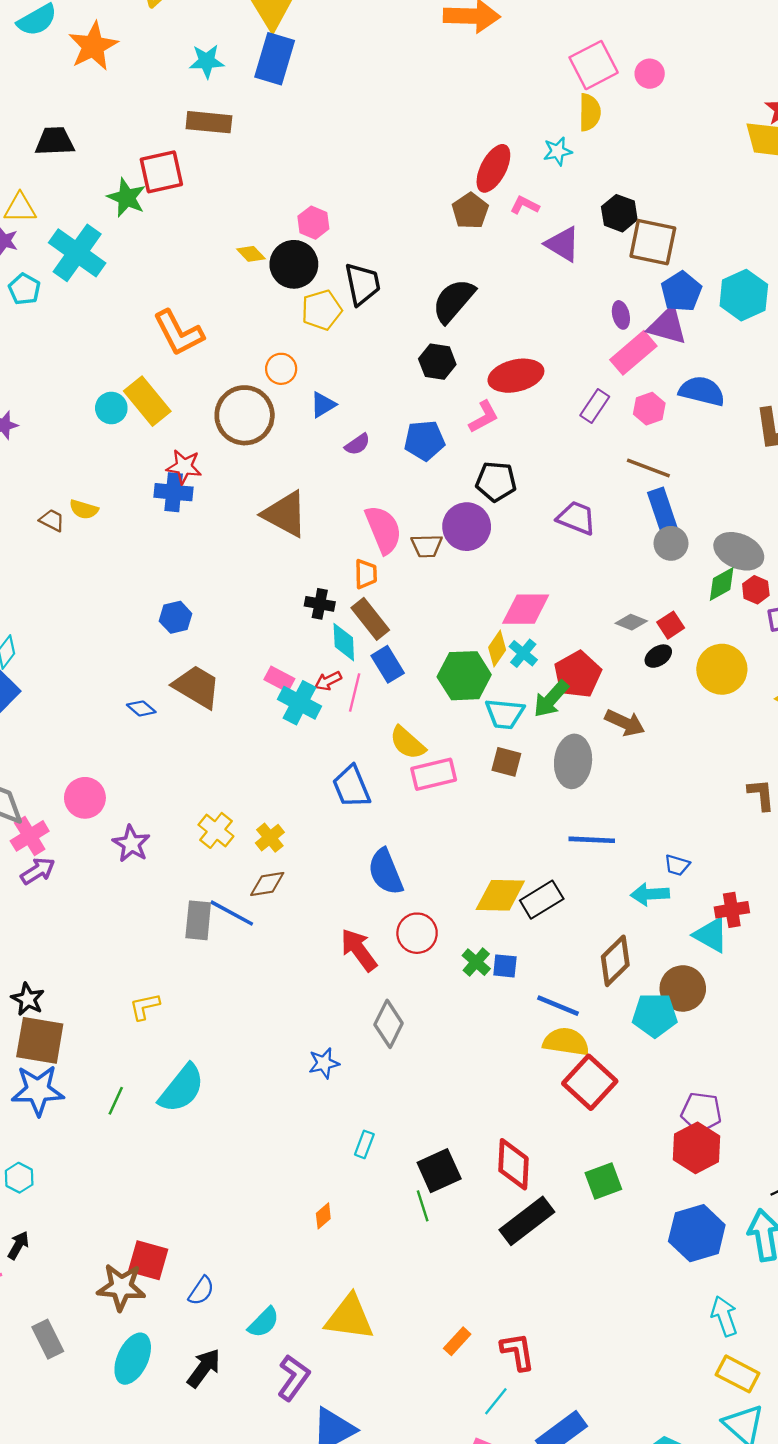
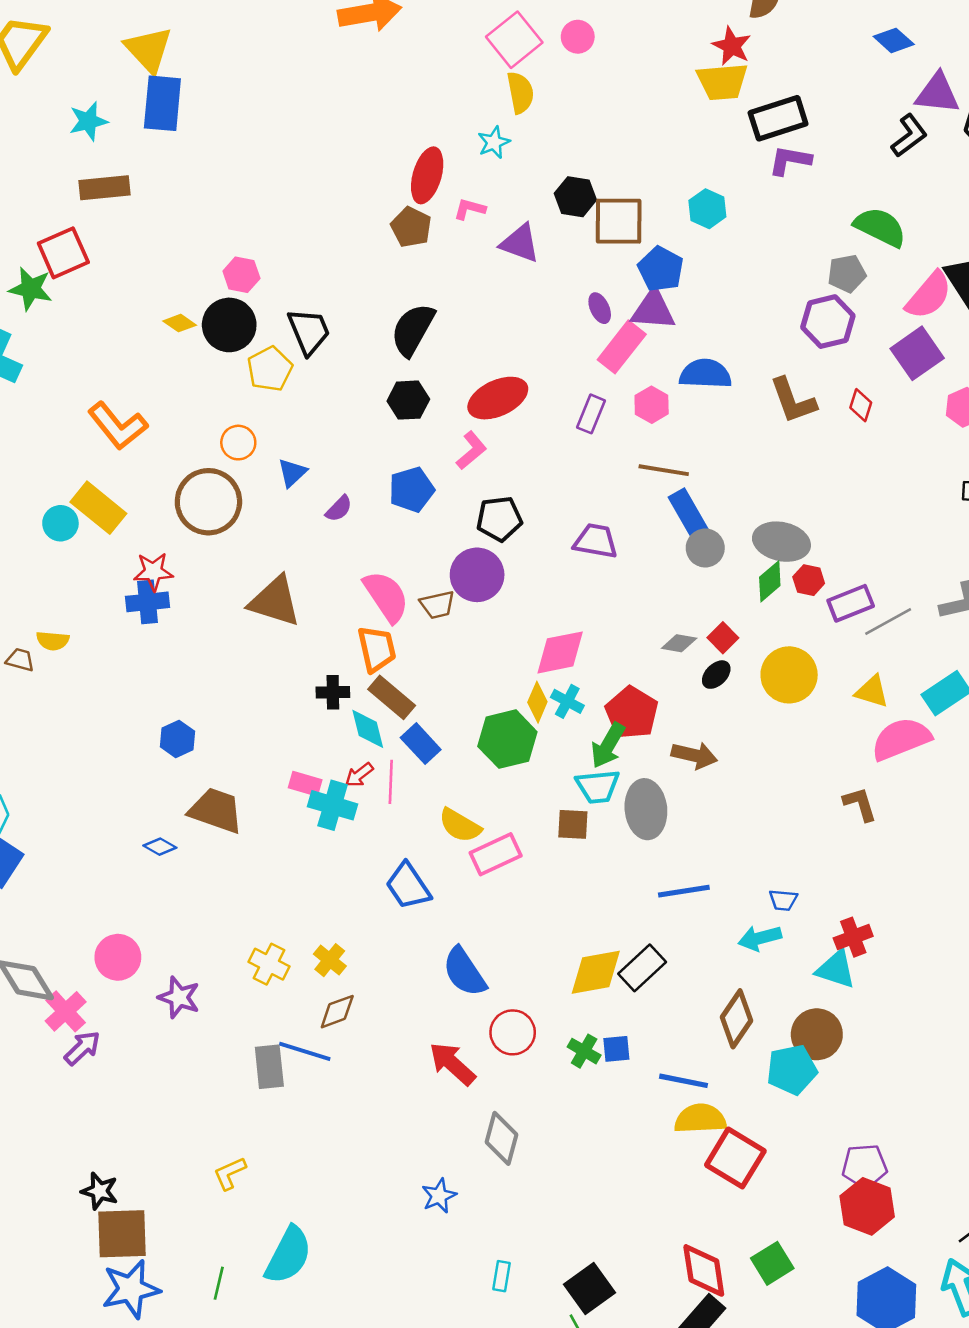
cyan hexagon: (744, 295) -> (707, 209), moved, size x0.7
orange trapezoid: (366, 574) -> (377, 649), size x1.4
cyan trapezoid: (505, 714) -> (598, 786), moved
red diamond: (513, 1164) -> (704, 1270), moved

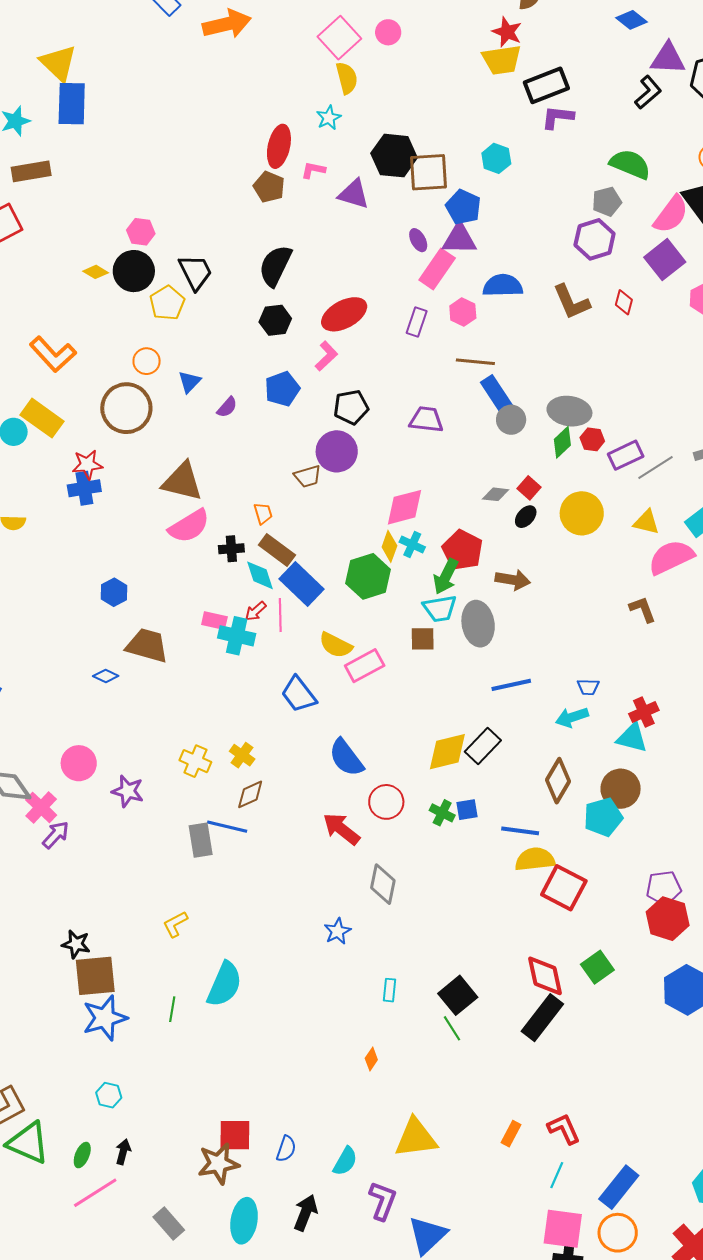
black hexagon: (575, 197) -> (394, 156), size x1.4
pink semicircle: (386, 596) -> (189, 526), moved, turned 96
orange trapezoid: (377, 649) -> (263, 513), size x0.6
blue rectangle: (421, 744) -> (302, 584), size x1.4

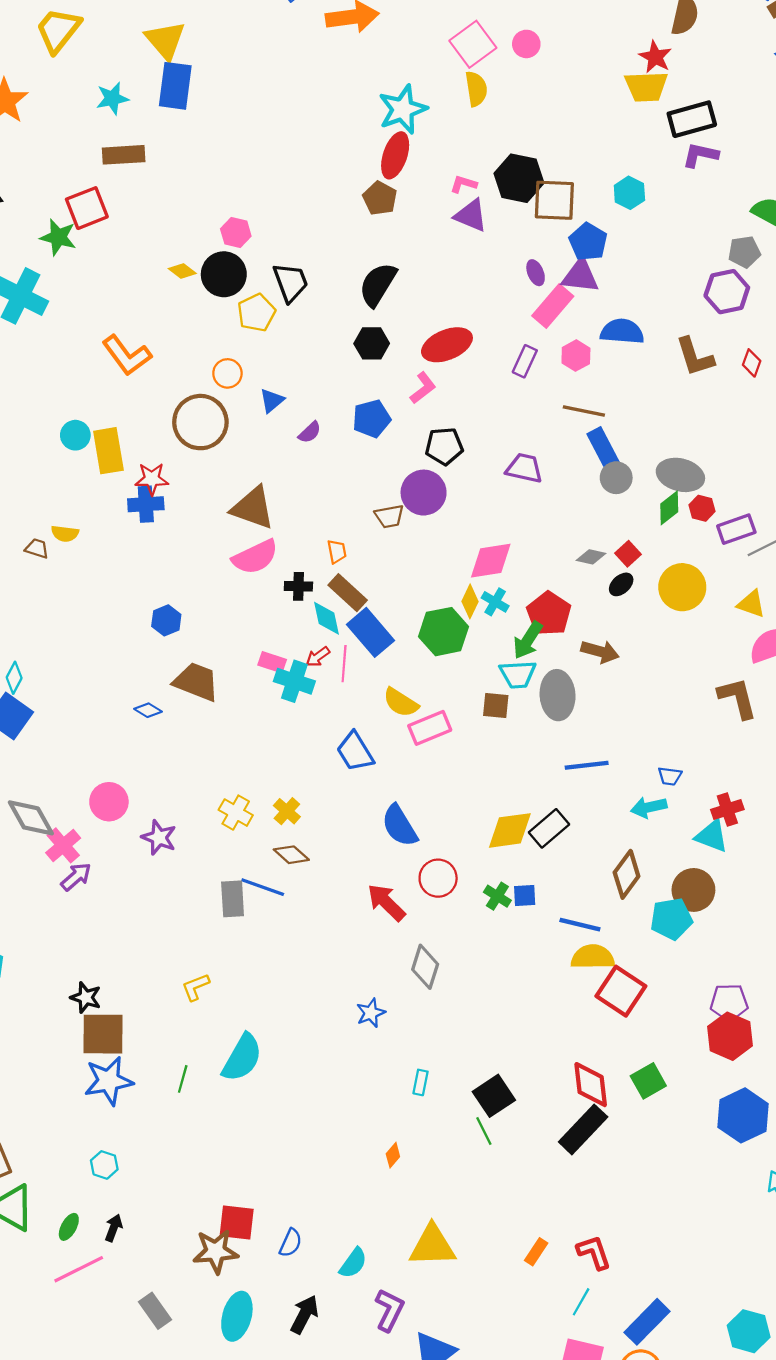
cyan star: (329, 118) -> (403, 109), moved, size x1.8
pink L-shape: (313, 170) -> (463, 184), moved
yellow rectangle: (42, 418) -> (108, 451), moved, turned 39
brown L-shape: (643, 609) -> (738, 698), size x1.4
brown diamond: (250, 794) -> (291, 855), turned 60

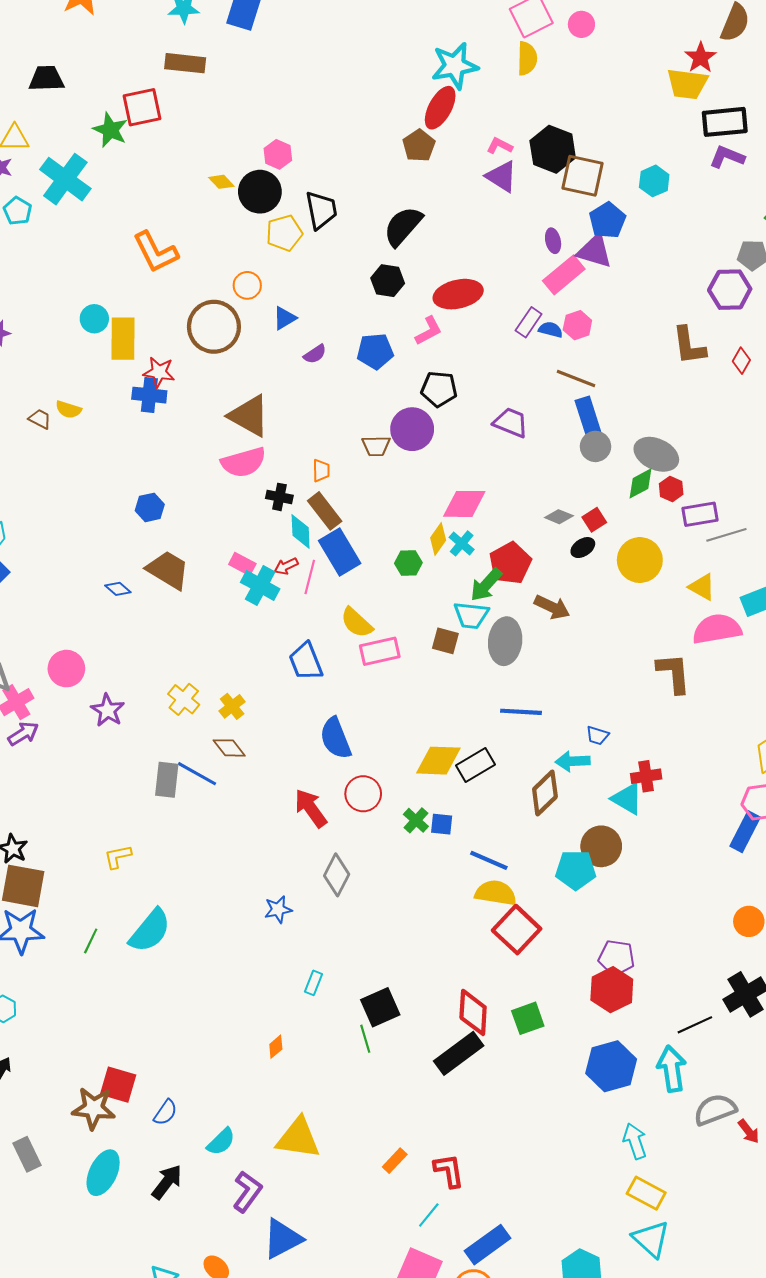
blue semicircle: (622, 331) -> (551, 330), moved, size x0.6
green hexagon: (444, 632) -> (408, 563), size x0.6
brown diamond: (627, 874) -> (545, 793), moved

